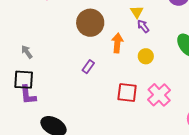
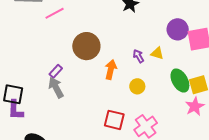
yellow triangle: (137, 12) -> (157, 53), moved, turned -48
gray arrow: (27, 52) -> (56, 88), moved, size x1.5
purple rectangle: (88, 67) -> (56, 71), moved

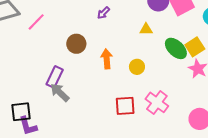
brown circle: (86, 46) -> (76, 44), size x0.7
purple arrow: (138, 56) -> (103, 13), moved, turned -88
purple rectangle: (56, 71) -> (55, 77), size x1.5

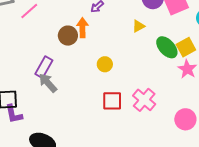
yellow triangle: (146, 29) -> (138, 26), turned -32
orange arrow: (107, 59) -> (82, 28), moved
yellow circle: (137, 67) -> (105, 64), moved

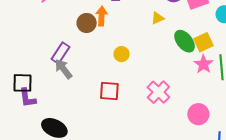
red square: (112, 101) -> (109, 91), moved

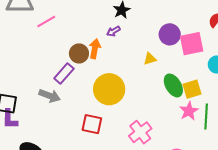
purple rectangle: (60, 53) -> (64, 74), moved
yellow circle: (121, 54) -> (109, 89), size x2.0
gray arrow: (63, 69) -> (50, 96), turned 140

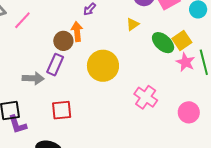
gray arrow: (50, 96) -> (33, 78), moved
red square: (92, 124) -> (62, 110), moved

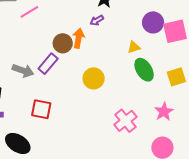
green ellipse: (163, 43) -> (144, 70), moved
pink star: (186, 62) -> (164, 112), moved
yellow circle: (103, 66) -> (94, 78), size x0.7

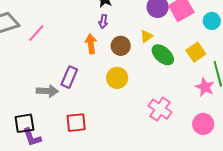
purple arrow: (97, 20) -> (103, 21), turned -32
brown circle: (63, 43) -> (121, 46), moved
pink star: (164, 112) -> (205, 87), moved

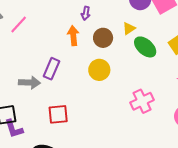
pink cross: (160, 109) -> (142, 101), turned 30

